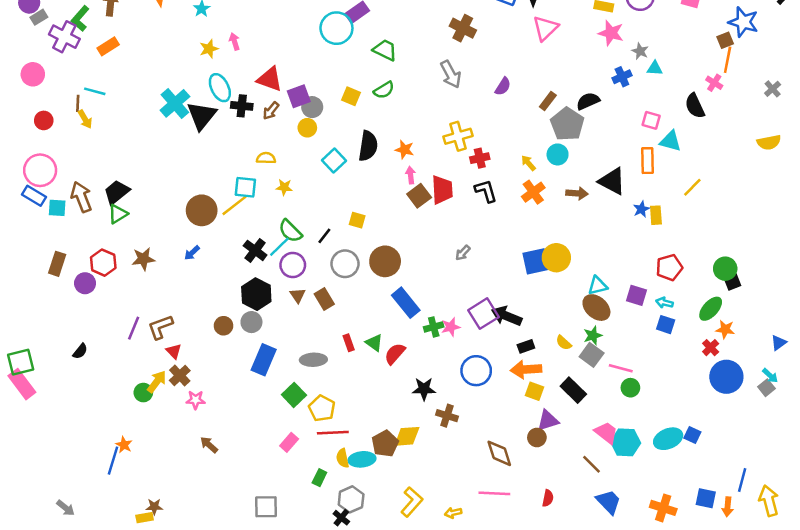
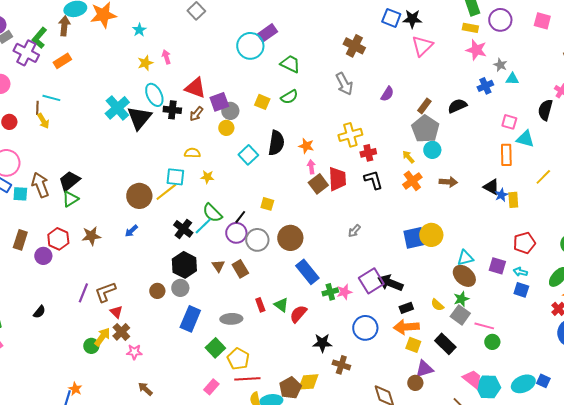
black semicircle: (695, 106) -> (545, 110), turned 40
gray pentagon: (567, 124) -> (425, 129), moved
black triangle: (612, 181) -> (491, 187), moved, size x0.7
purple circle: (293, 265) -> (236, 233), moved

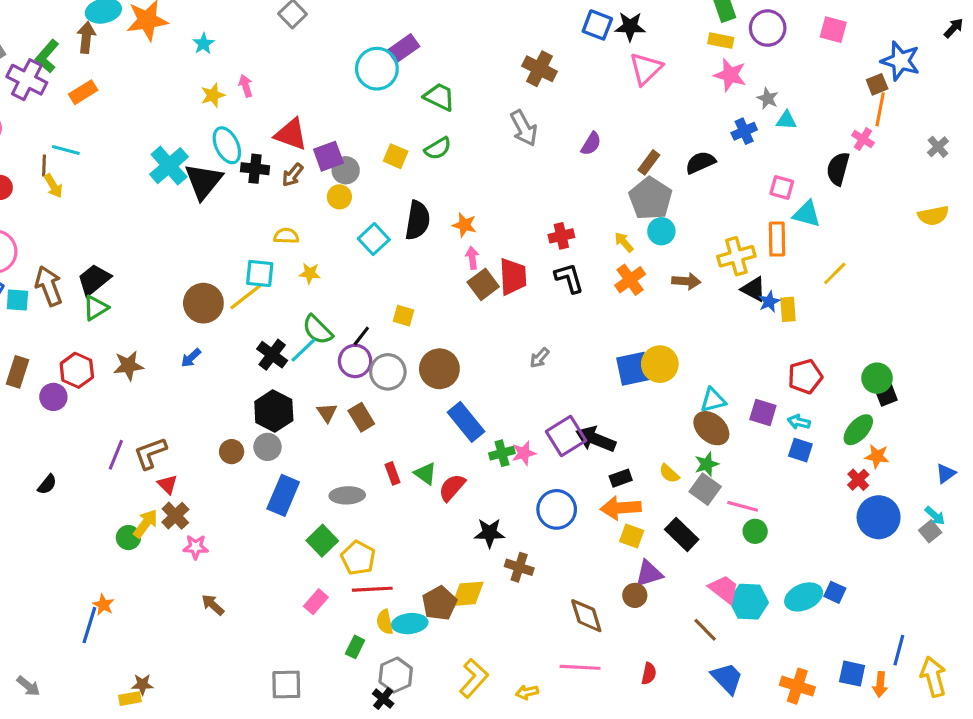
yellow cross: (350, 135) -> (736, 256), moved

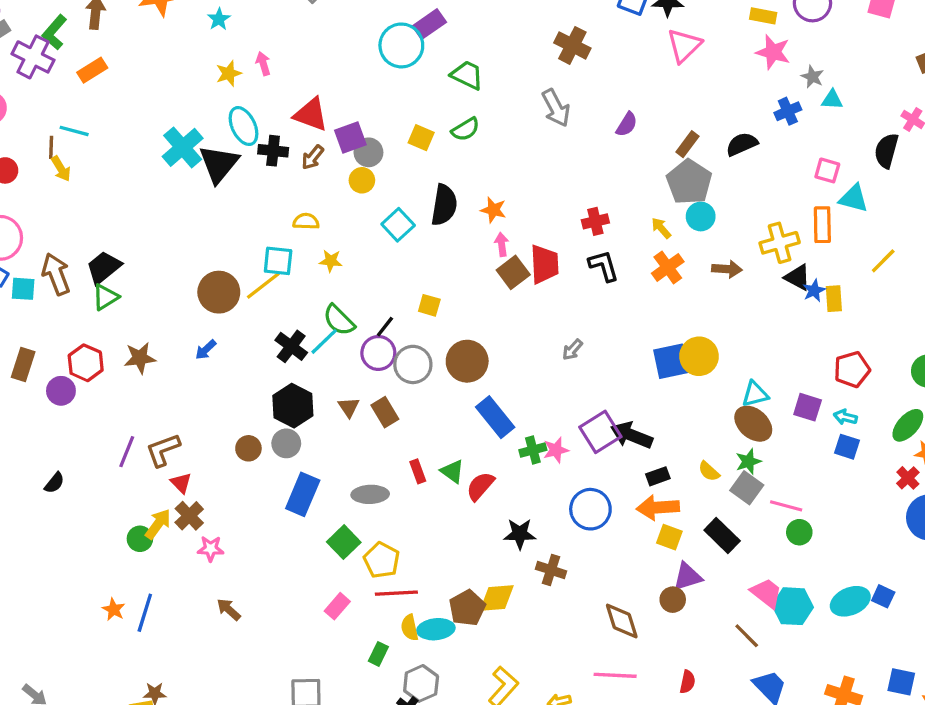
blue line: (89, 625) -> (145, 613), moved

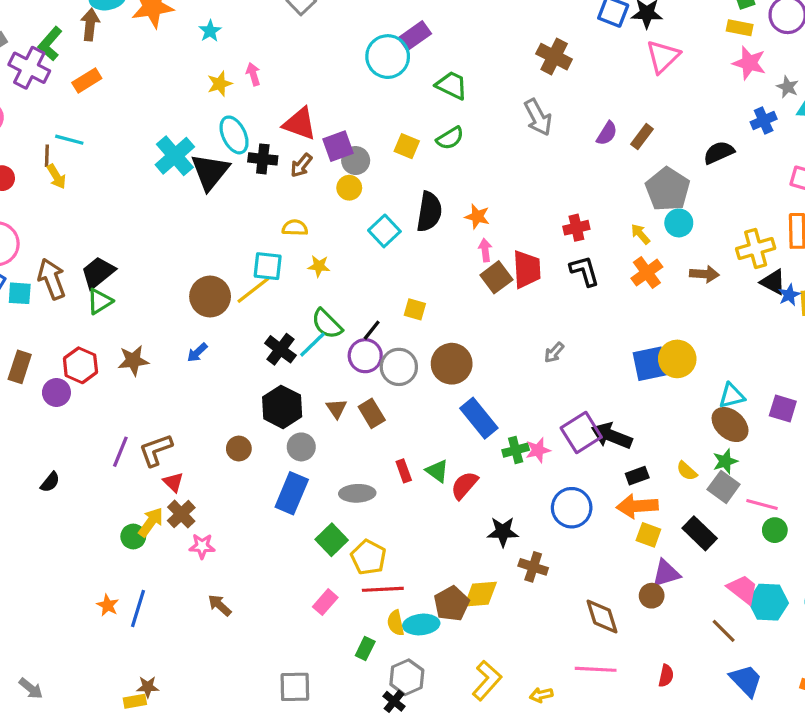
brown rectangle: (687, 144) -> (642, 137), moved
gray circle: (286, 443) -> (301, 447), moved

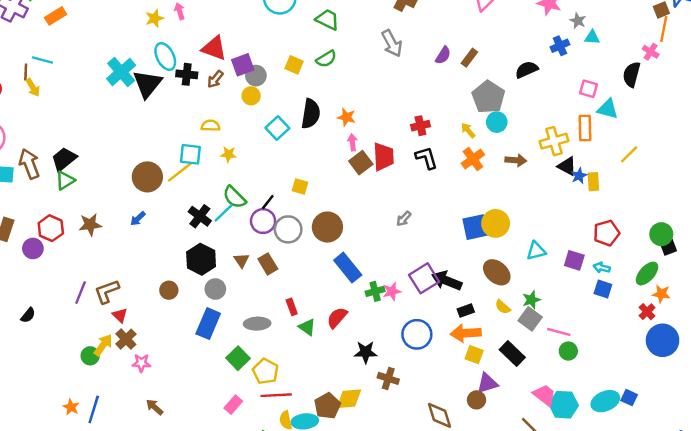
brown ellipse: (730, 425) -> (497, 272), moved
green triangle: (437, 471) -> (307, 327), moved

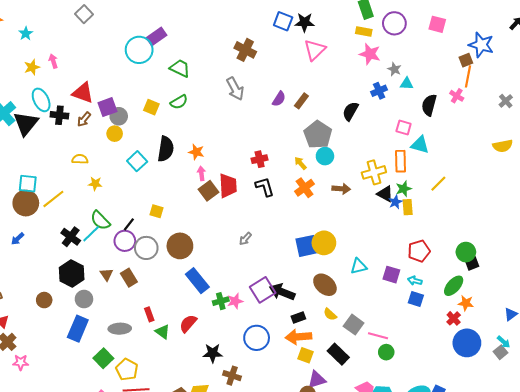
black semicircle: (527, 70) -> (350, 111), turned -36
black semicircle: (632, 74) -> (429, 105), moved
cyan square: (190, 154) -> (28, 184), moved
green star: (531, 300) -> (404, 189), moved

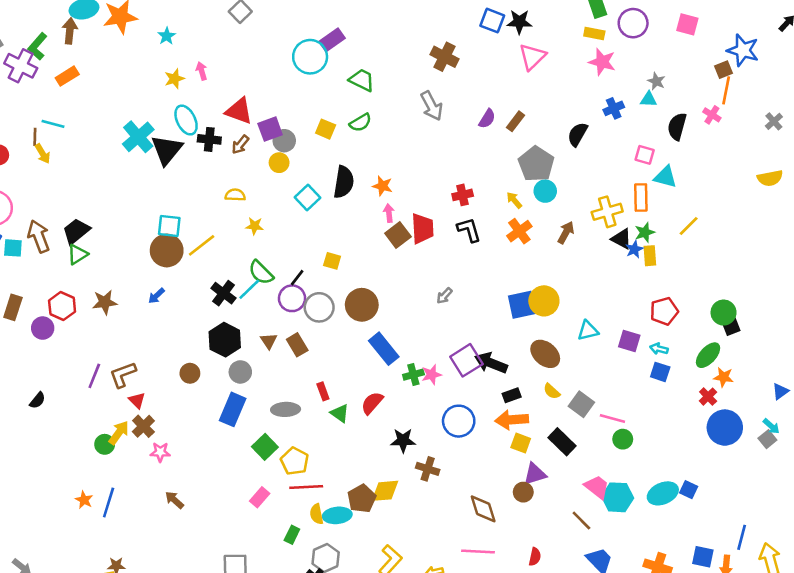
gray star: (394, 69) -> (656, 81), moved
brown arrow: (341, 189) -> (566, 232), turned -66

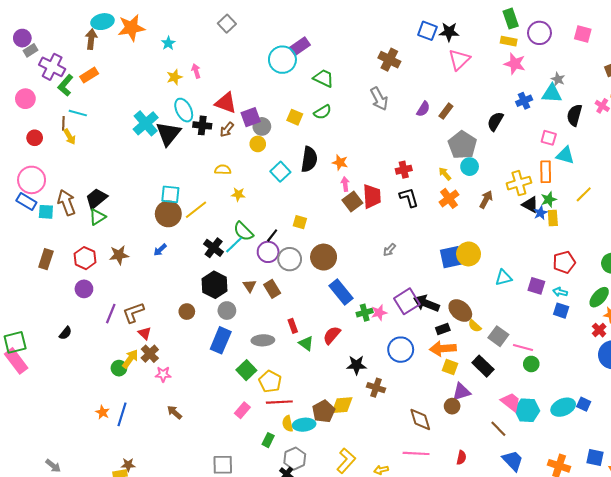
green L-shape: (37, 46) -> (65, 85), moved
cyan triangle: (649, 99) -> (552, 94), size x1.5
purple circle: (43, 328) -> (84, 289), moved
brown ellipse: (545, 354) -> (460, 311), moved

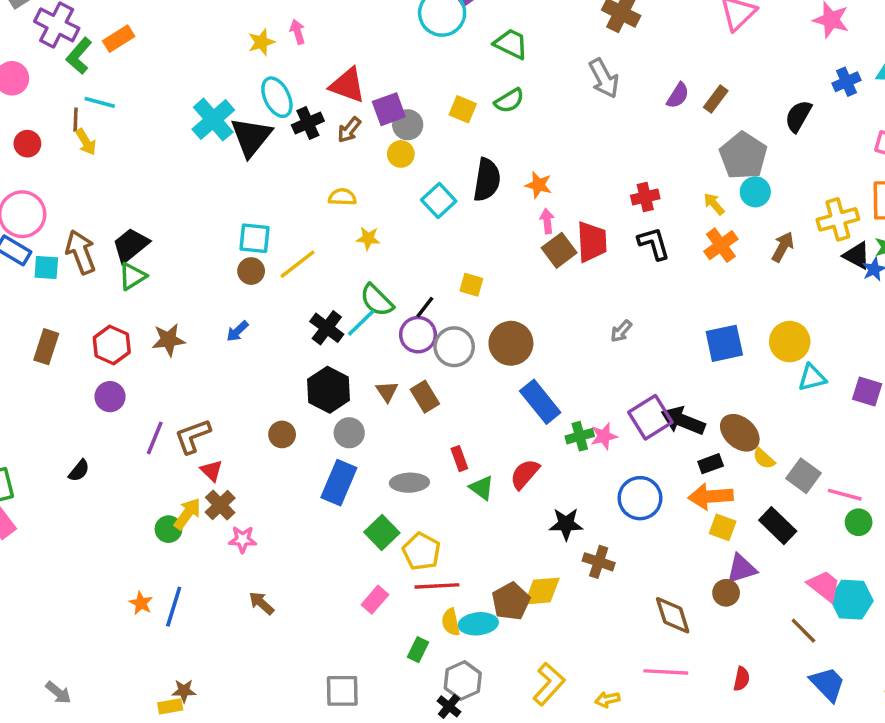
black cross: (202, 125) -> (308, 123), turned -30
brown circle: (168, 214) -> (251, 271), size x0.6
yellow circle: (469, 254) -> (790, 342), moved

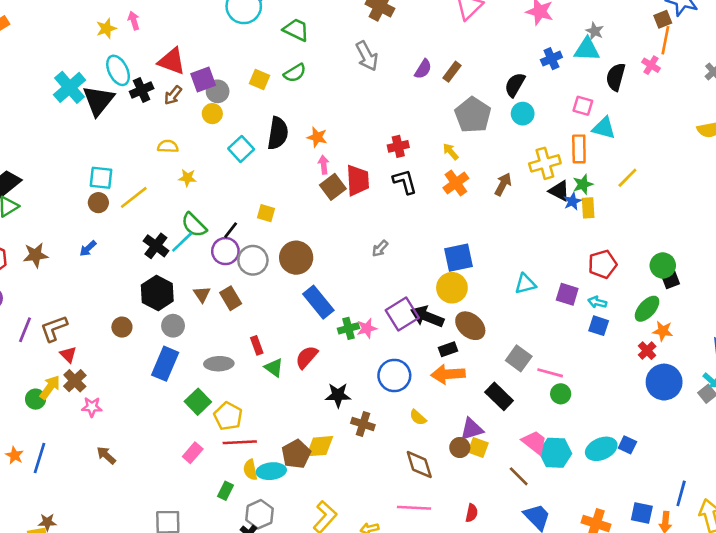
cyan circle: (755, 192) -> (523, 114), moved
yellow circle: (790, 342) -> (452, 288), moved
yellow semicircle: (764, 459) -> (418, 417), moved
yellow square: (723, 527) -> (478, 448), moved

